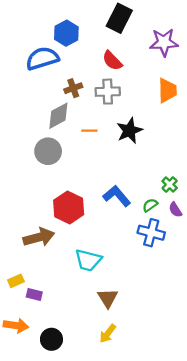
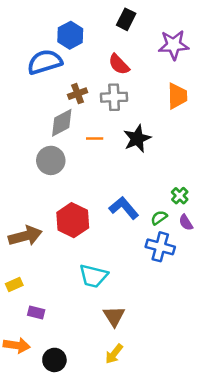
black rectangle: (119, 18) -> (126, 19), size x0.7
brown arrow: (39, 237) -> (25, 236), moved
yellow rectangle: (16, 281) -> (14, 285), moved

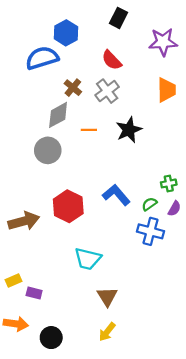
brown cross: (78, 94) -> (73, 88), turned -30
gray cross: (114, 97) -> (107, 91), turned -35
green cross: (180, 196) -> (169, 183), turned 35
purple semicircle: (186, 222) -> (174, 209), turned -119
yellow rectangle: (14, 285) -> (14, 280), moved

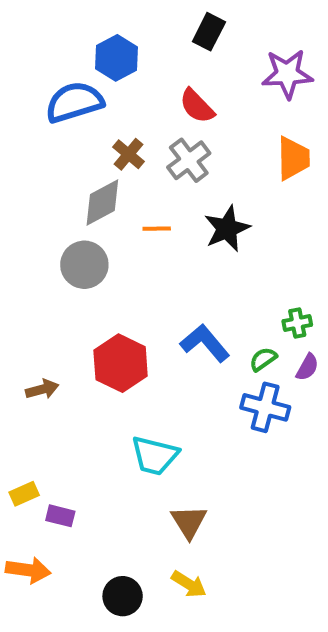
brown arrow: (24, 221) -> (42, 389), size x0.6
yellow arrow: (107, 332) -> (189, 584), turned -96
black circle: (51, 338) -> (123, 596), moved

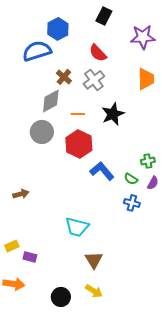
green semicircle: (263, 359) -> (131, 179), turned -112
red hexagon: (121, 363) -> (79, 144), moved
blue cross: (265, 407) -> (132, 203), size x0.7

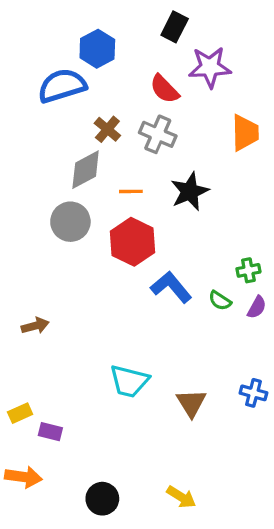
purple star: (143, 37) -> (210, 67), moved
gray cross: (94, 80) -> (158, 134), turned -30
blue cross: (132, 203) -> (253, 393), moved
brown triangle: (94, 260) -> (191, 403), moved
yellow arrow: (94, 291) -> (181, 497), moved

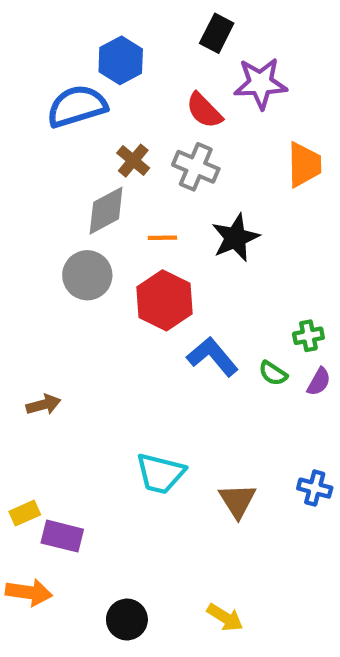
purple rectangle: (50, 432) -> (62, 536), size x1.4

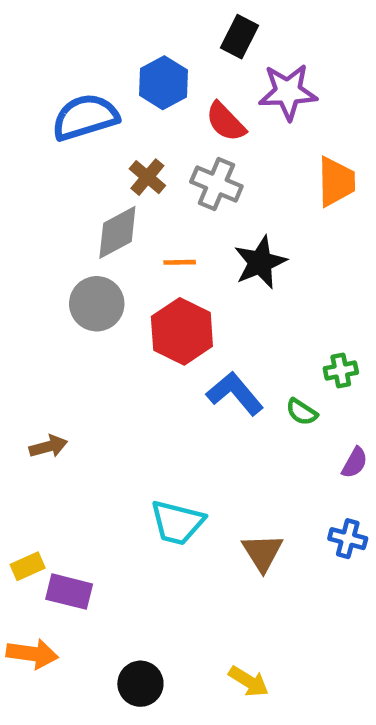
blue hexagon: (121, 60) -> (163, 83), moved
purple semicircle: (319, 382) -> (355, 463), moved

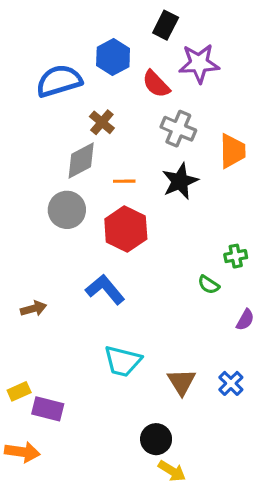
orange trapezoid: (336, 182) -> (232, 151), moved
gray cross: (216, 184) -> (178, 129), moved
blue L-shape: (235, 394) -> (105, 289), moved
blue cross: (348, 539) -> (231, 383), moved, turned 30
black circle: (140, 684) -> (156, 439), moved

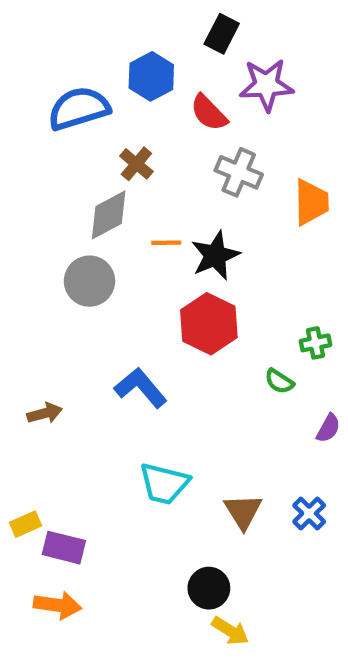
black star: (180, 181) -> (215, 256), moved
red hexagon: (126, 229) -> (209, 324), moved
orange arrow: (22, 452) -> (58, 605), moved

